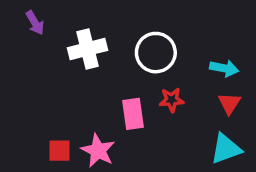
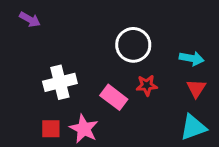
purple arrow: (35, 23) -> (30, 19), turned -30
white cross: (87, 49) -> (60, 82), moved
pink rectangle: (133, 114) -> (114, 97), turned -45

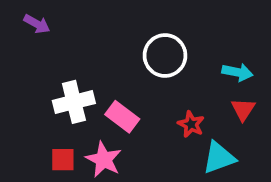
red star: (147, 85) -> (191, 124), moved, turned 30
pink rectangle: (114, 97) -> (122, 117), moved
cyan triangle: (193, 127) -> (219, 158), moved

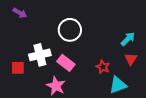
white circle: (165, 55) -> (70, 30), moved
cyan arrow: (237, 72) -> (128, 39), turned -56
red square: (63, 160) -> (18, 68), moved

